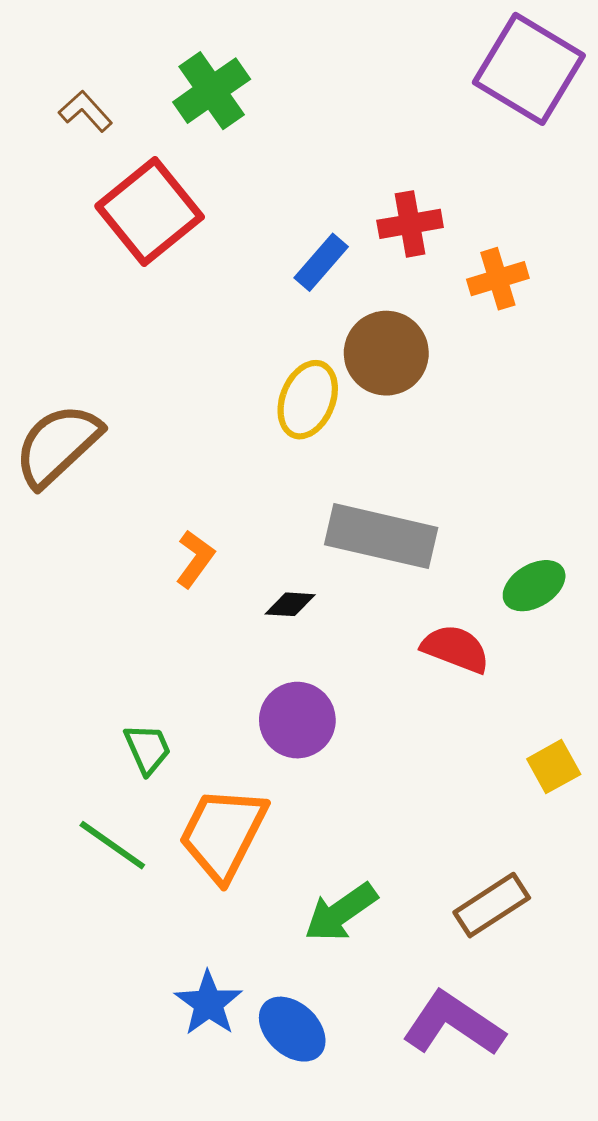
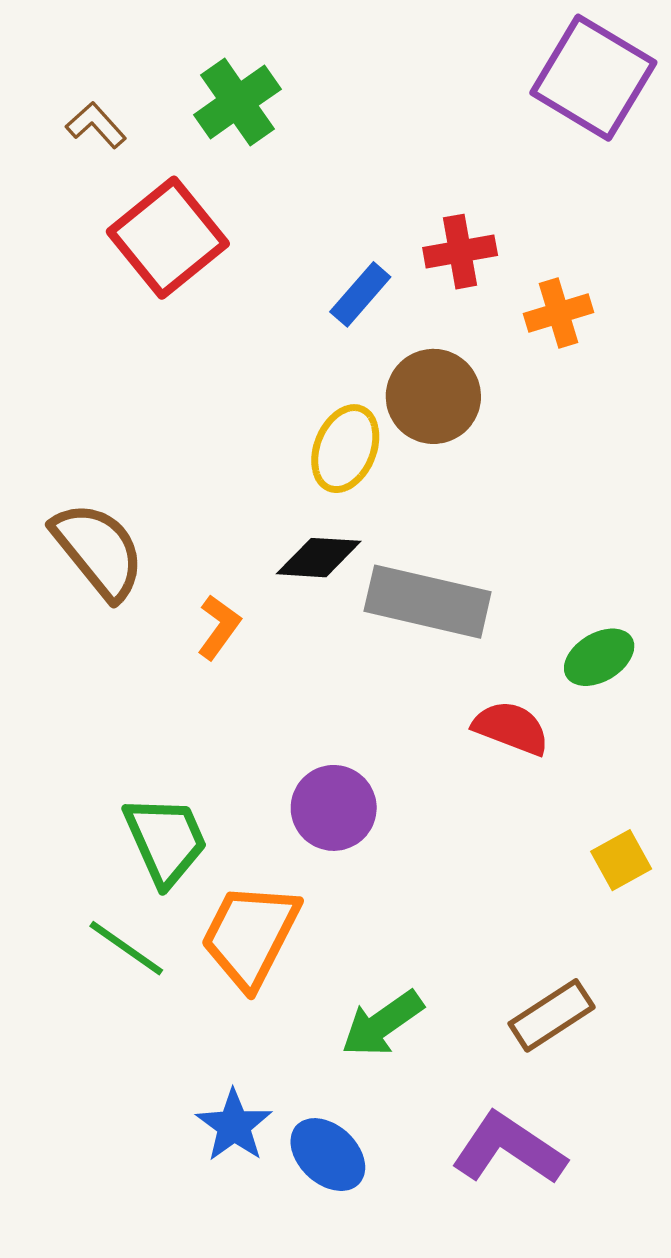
brown semicircle: (58, 445) -> (98, 551), moved, turned 94
black diamond: (290, 604) -> (319, 558), moved, size x1.5
green trapezoid: (147, 749) -> (166, 840), size x1.6

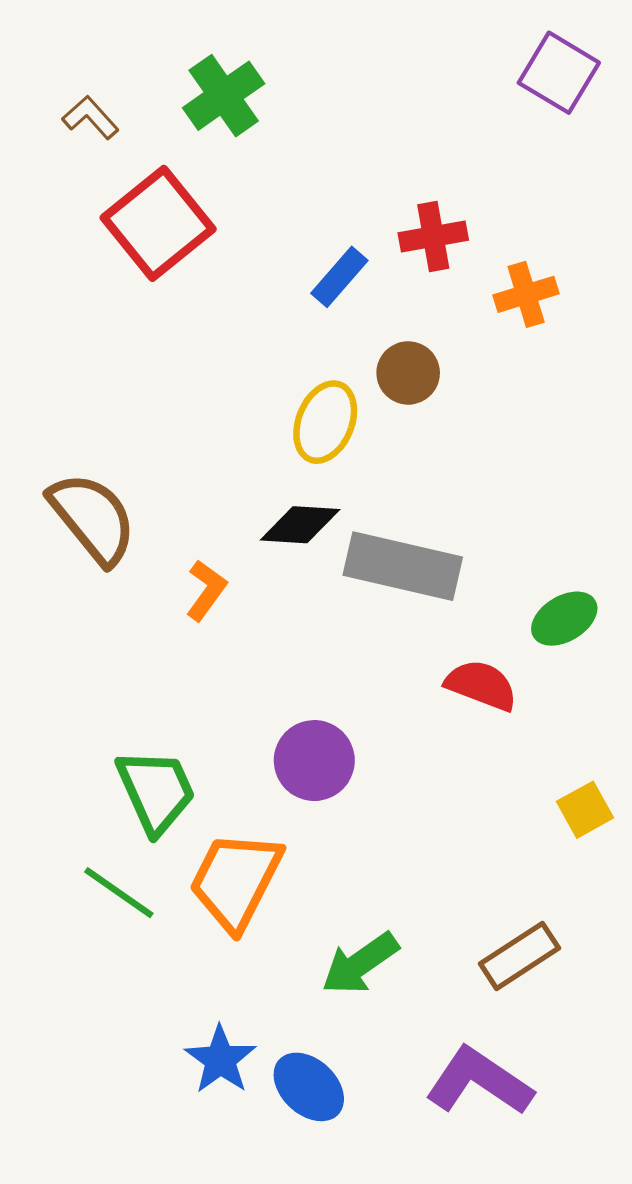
purple square: (593, 78) -> (559, 73), size x0.7
brown circle: (433, 396) -> (408, 373), size x0.7

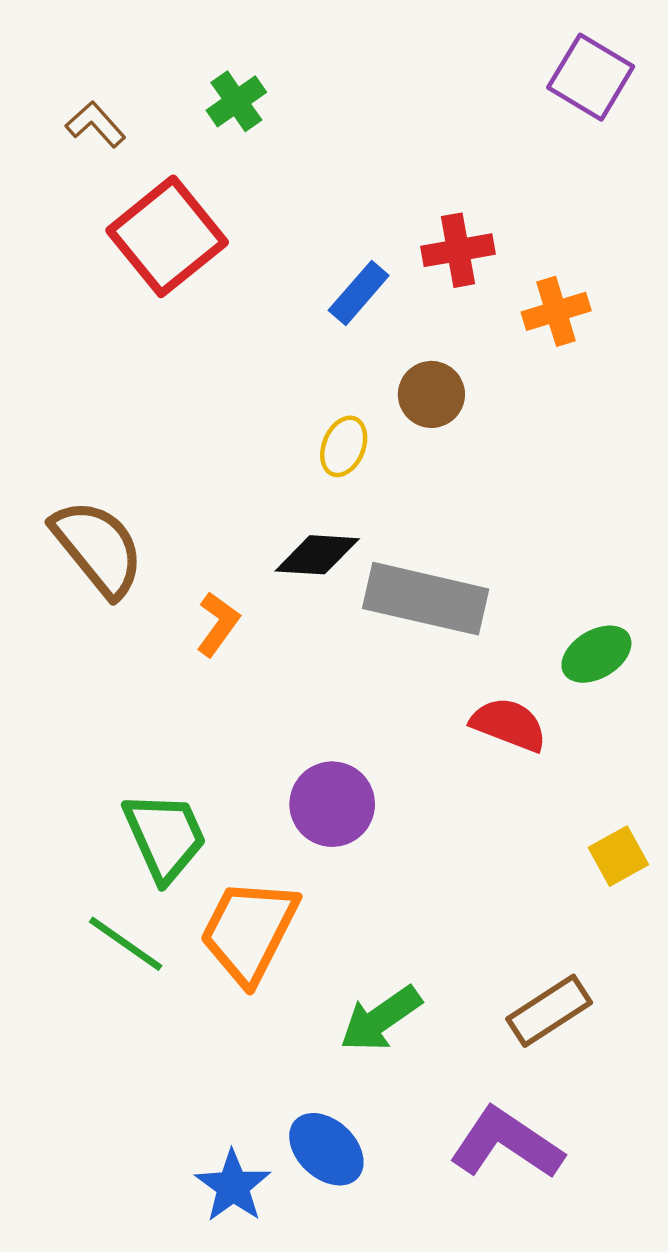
green cross: (224, 96) -> (236, 101), size x0.7
yellow ellipse: (325, 422) -> (344, 446), size x0.7
blue star: (220, 1060) -> (233, 1186), moved

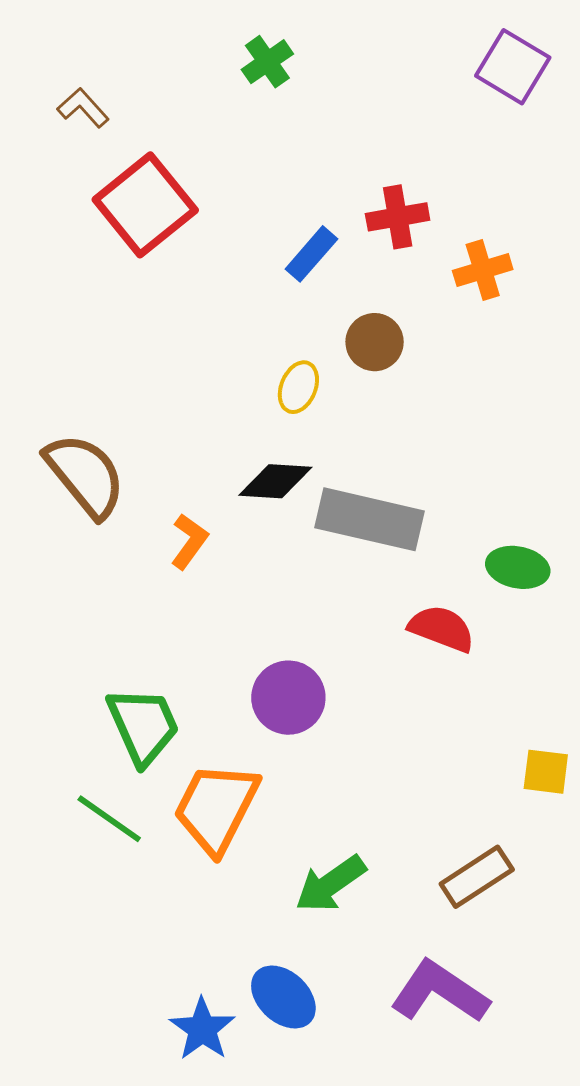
green cross: (236, 101) -> (267, 62), moved
green ellipse: (596, 654) -> (518, 567), turned 42
yellow square: (618, 856) -> (546, 772), moved, turned 36

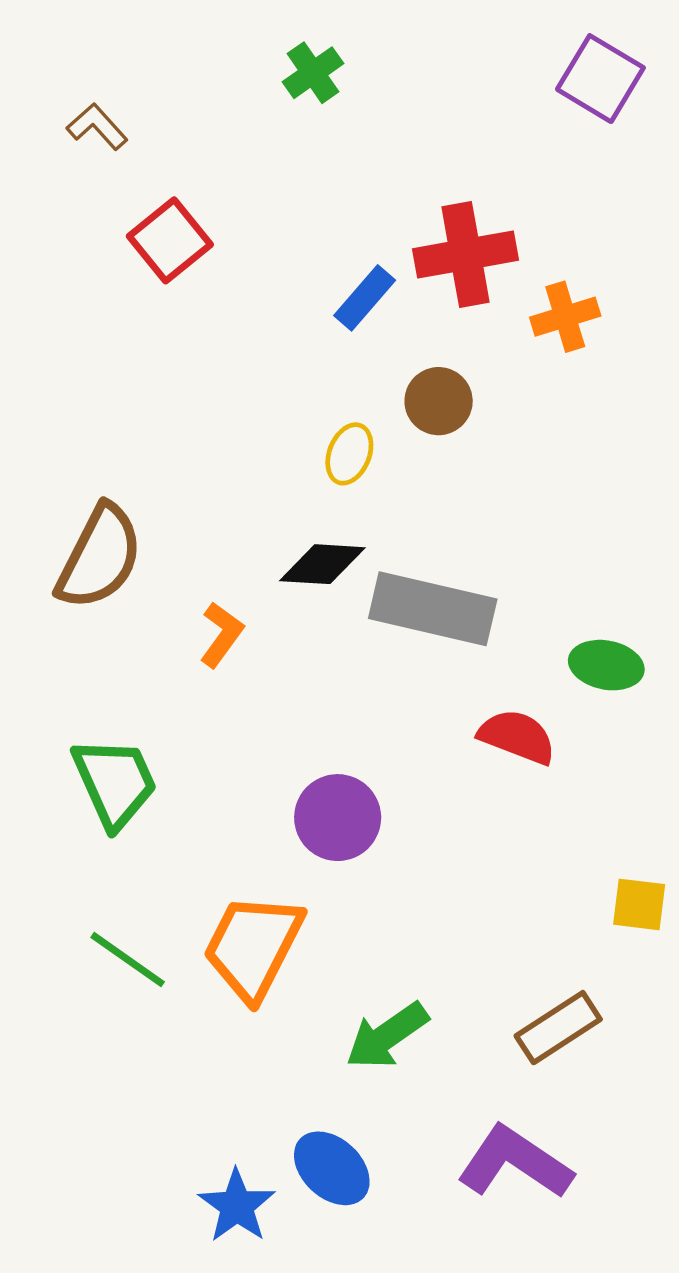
red square: (145, 205) -> (170, 240), size x0.7
red cross: (398, 217) -> (466, 254), size x1.4
brown semicircle: (85, 475) -> (99, 557), turned 66
green trapezoid: (143, 726) -> (115, 782), moved

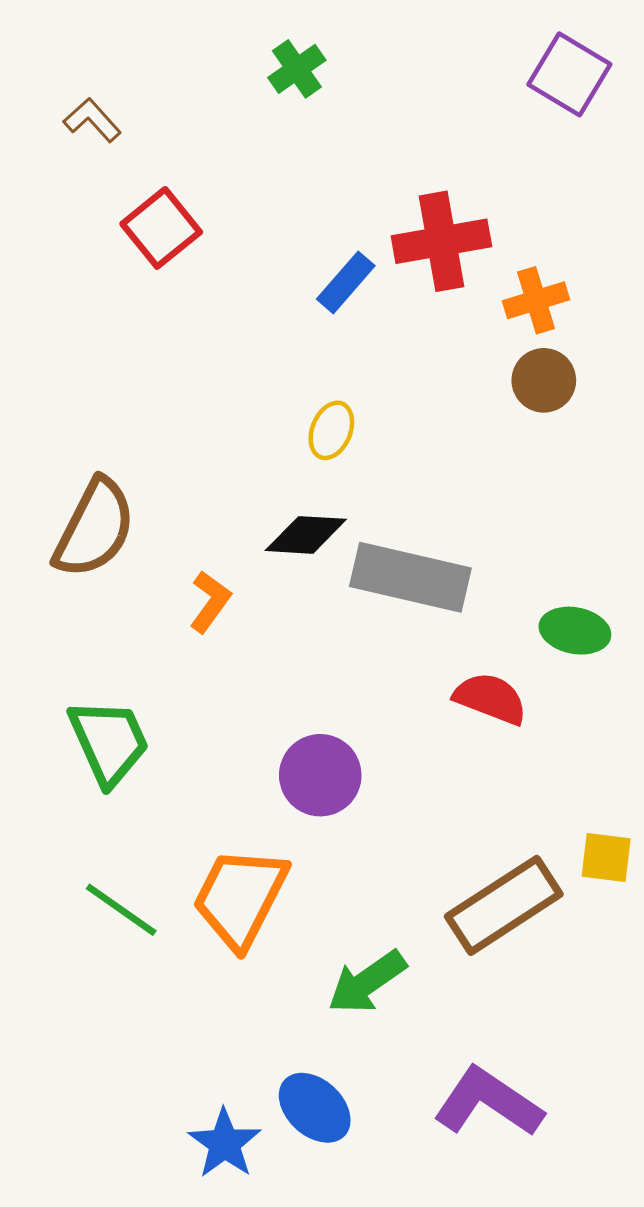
brown circle: (439, 401) -> (544, 380), moved
brown rectangle: (558, 1028) -> (504, 905), moved, size x1.4

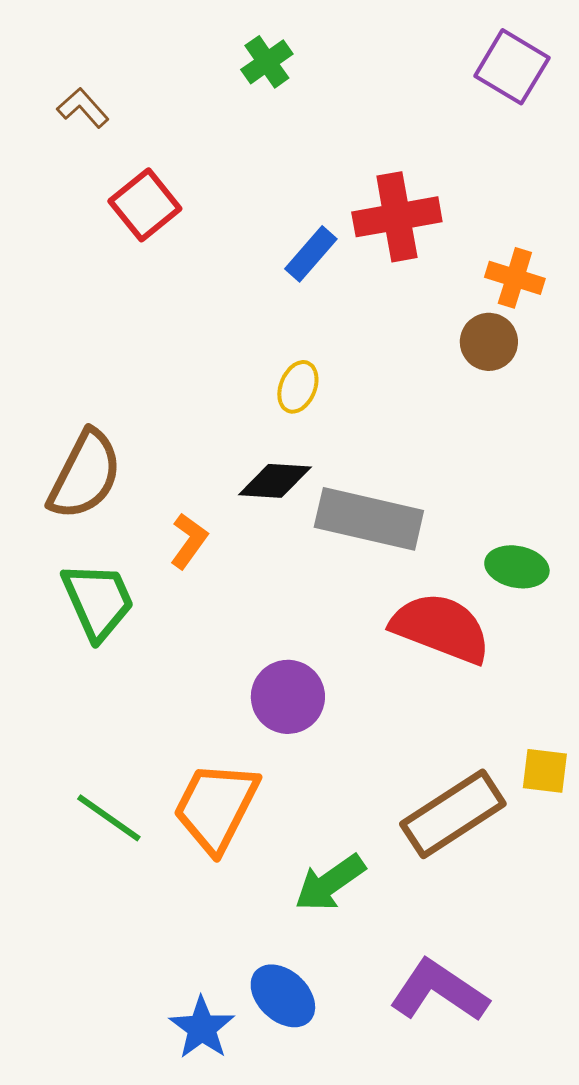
orange cross: (536, 300) -> (515, 278), moved, turned 34
red semicircle: (490, 698) -> (441, 628), size x1.5
green trapezoid: (109, 742) -> (98, 601), moved

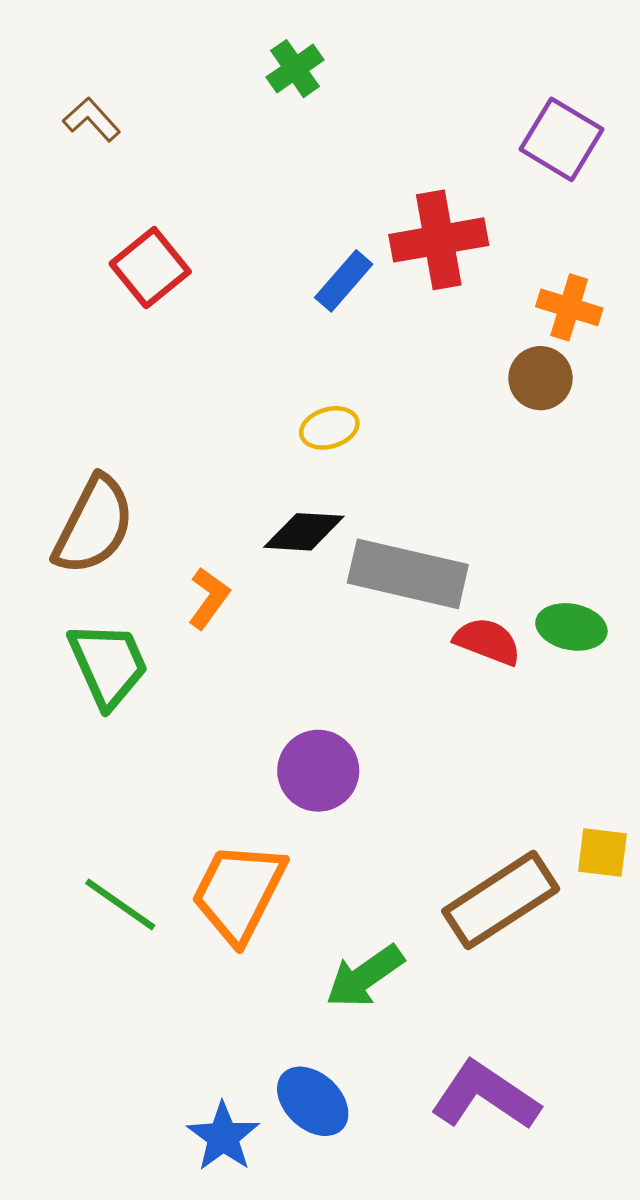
purple square: (512, 67) -> (561, 139), moved
red square: (145, 205) -> (150, 268), moved
yellow ellipse: (298, 387) -> (329, 428), turned 51
red semicircle: (441, 628) -> (487, 641), moved, size x0.6

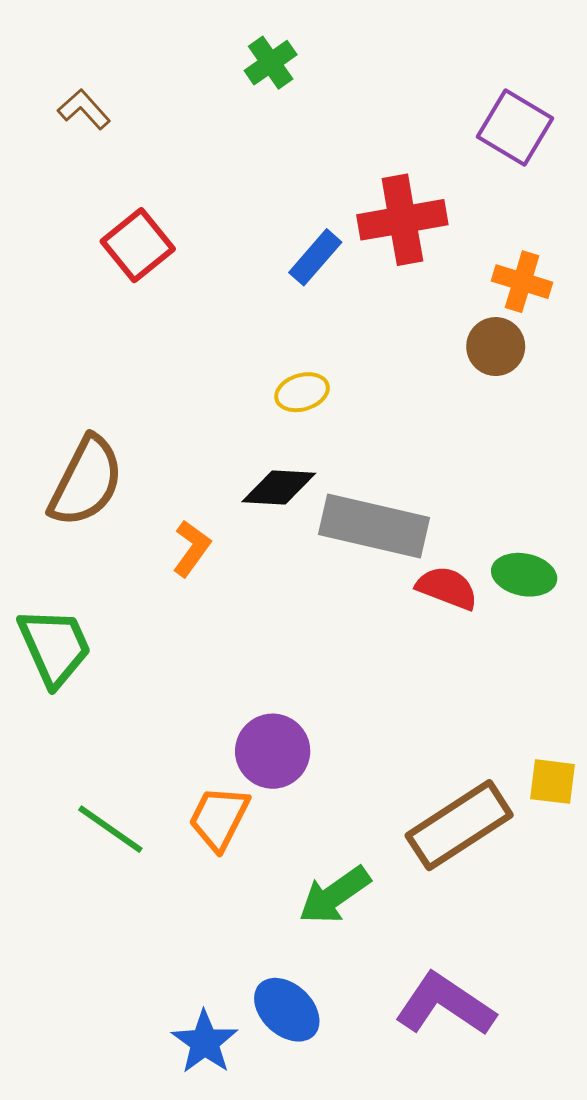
green trapezoid: (108, 665) -> (55, 647), moved
purple circle: (318, 771) -> (273, 751), moved
orange trapezoid: (239, 892) -> (219, 818), size x0.7

